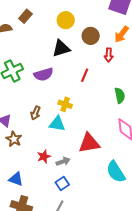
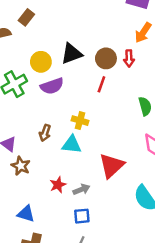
yellow circle: (66, 20) -> (41, 62), moved
brown circle: (91, 36) -> (106, 58), moved
red triangle: (89, 143) -> (112, 166), turned -30
blue square: (62, 184) -> (82, 216), turned 32

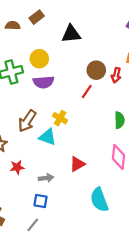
black triangle: (72, 54) -> (71, 34), moved
brown arrow: (45, 133) -> (27, 121), size x1.5
red triangle: (112, 166) -> (77, 164), size x0.7
red star: (58, 185) -> (17, 167), moved

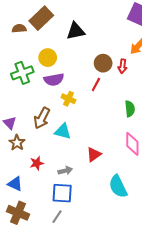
brown rectangle: (37, 17) -> (41, 18), size x1.6
yellow cross: (60, 118) -> (68, 99), moved
blue square: (41, 201) -> (62, 193), size x1.5

